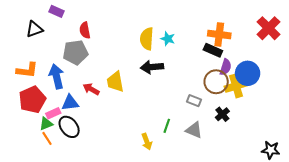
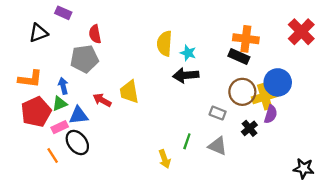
cyan star: (168, 39) -> (188, 53), moved
black arrow: (152, 67) -> (186, 75), moved
purple semicircle: (226, 67) -> (271, 114), moved
blue arrow: (56, 76) -> (63, 86), size x0.6
green triangle: (46, 124) -> (60, 104), moved

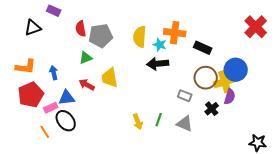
orange cross: (246, 39) -> (175, 33), moved
gray pentagon: (84, 59) -> (101, 36), moved
green triangle: (60, 104) -> (86, 58), moved
yellow arrow: (165, 159) -> (138, 122), moved

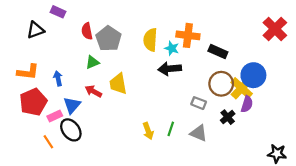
gray pentagon: (101, 36) -> (108, 39), turned -30
yellow cross: (225, 82) -> (242, 88), turned -30
blue triangle: (67, 98) -> (72, 105), turned -42

